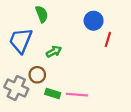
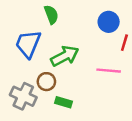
green arrow: (54, 52) -> (65, 56), size x1.6
pink line: (77, 95) -> (109, 71), moved

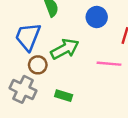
blue circle: (109, 22) -> (97, 17), moved
brown circle: (46, 82) -> (38, 65), moved

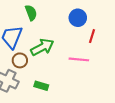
blue circle: (97, 17) -> (78, 18), moved

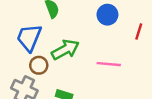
red line: (92, 36) -> (139, 32), moved

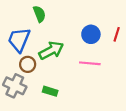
blue circle: (107, 15) -> (91, 34), moved

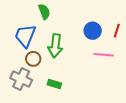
green arrow: (51, 50) -> (55, 46), turned 125
pink line: (90, 63) -> (104, 55), moved

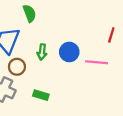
blue circle: (93, 31) -> (69, 52), moved
green arrow: (55, 46) -> (42, 52), size x0.6

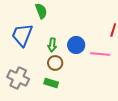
brown circle: (17, 67) -> (55, 63), moved

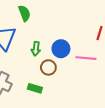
brown circle: (55, 63) -> (48, 67), moved

